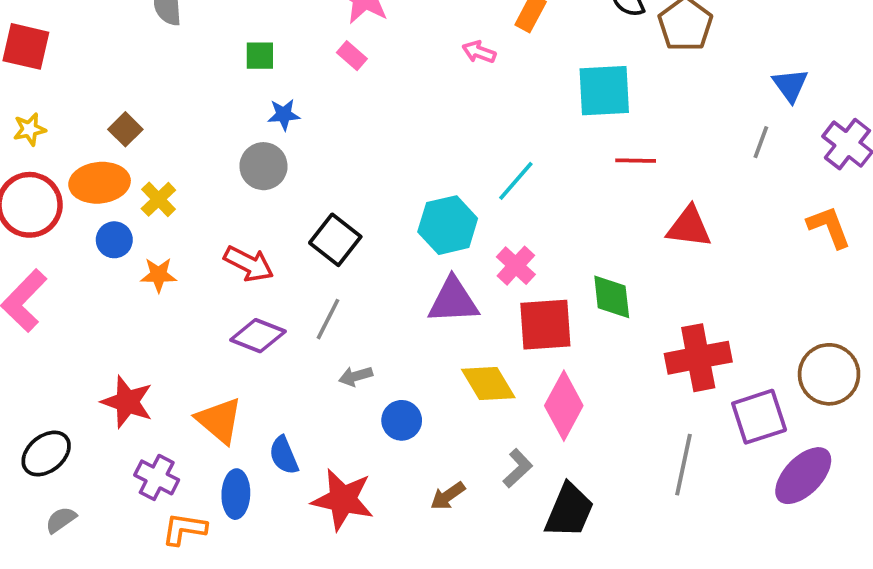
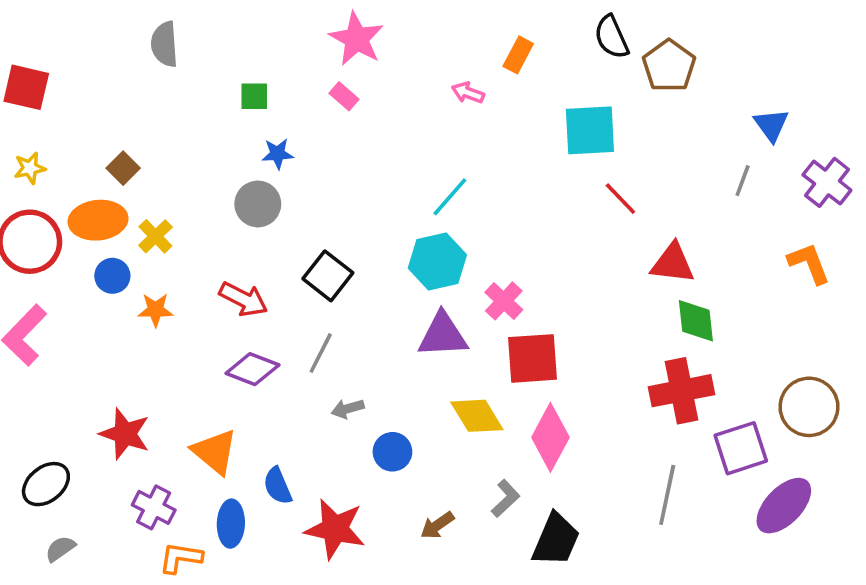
red line: (636, 161) -> (620, 199), turned 45
cyan line: (516, 181) -> (450, 197), moved
green diamond: (612, 297) -> (696, 321), moved

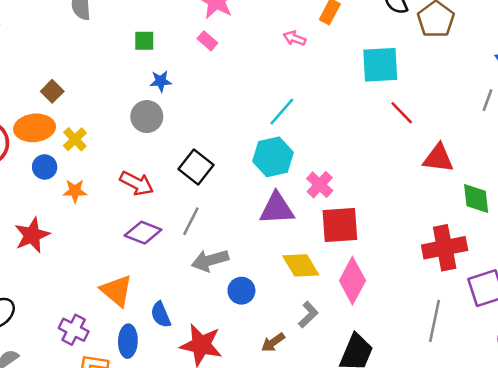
green diamond: (696, 321) -> (476, 199), moved
gray arrow: (348, 409) -> (210, 260), size x1.6
red star: (125, 434) -> (32, 235), moved, turned 30
gray L-shape: (506, 498) -> (308, 315), moved

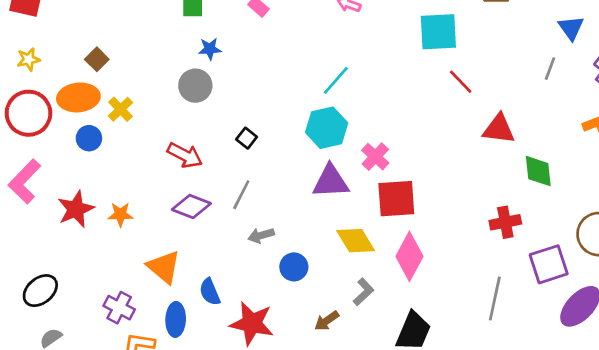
black square: (196, 167) -> (247, 138), size x0.6
orange star: (75, 191) -> (120, 214), moved
red cross: (445, 248) -> (505, 222), size x0.7
gray arrow: (210, 260) -> (261, 235), size x0.7

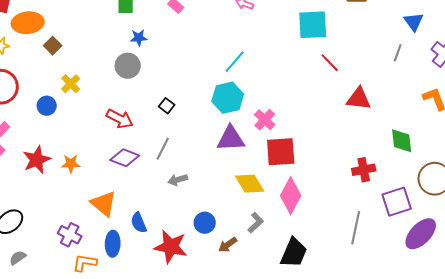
orange ellipse: (78, 97) -> (28, 23), moved
green diamond: (538, 171) -> (402, 141), moved
blue circle: (294, 267) -> (205, 223), moved

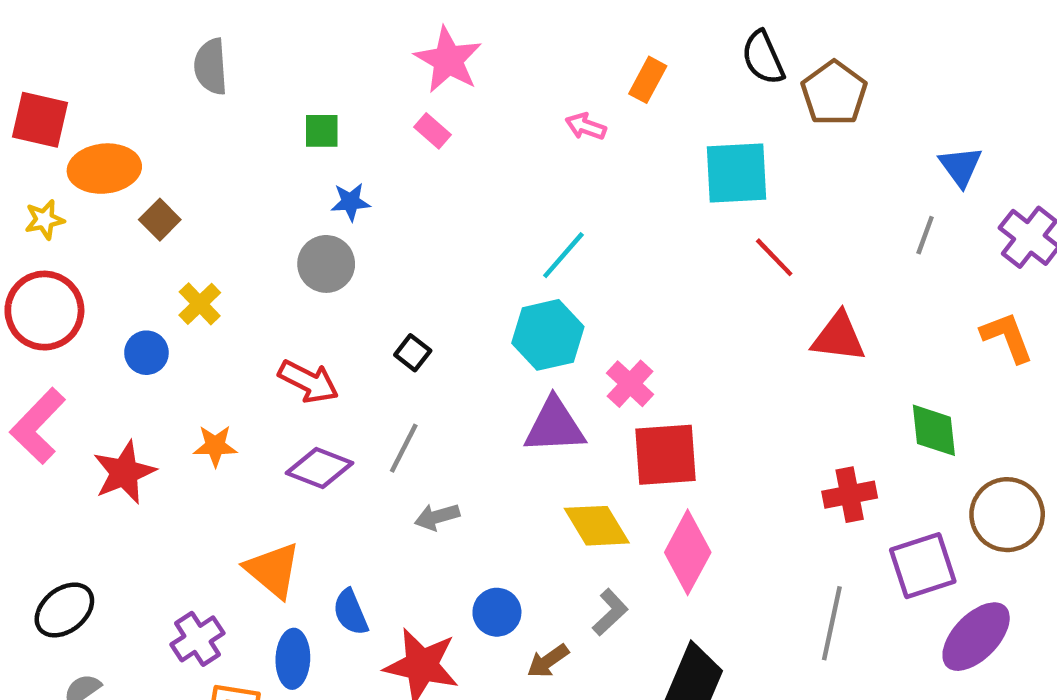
orange star: (71, 164) -> (215, 446), moved
purple cross: (70, 235) -> (197, 639), turned 30

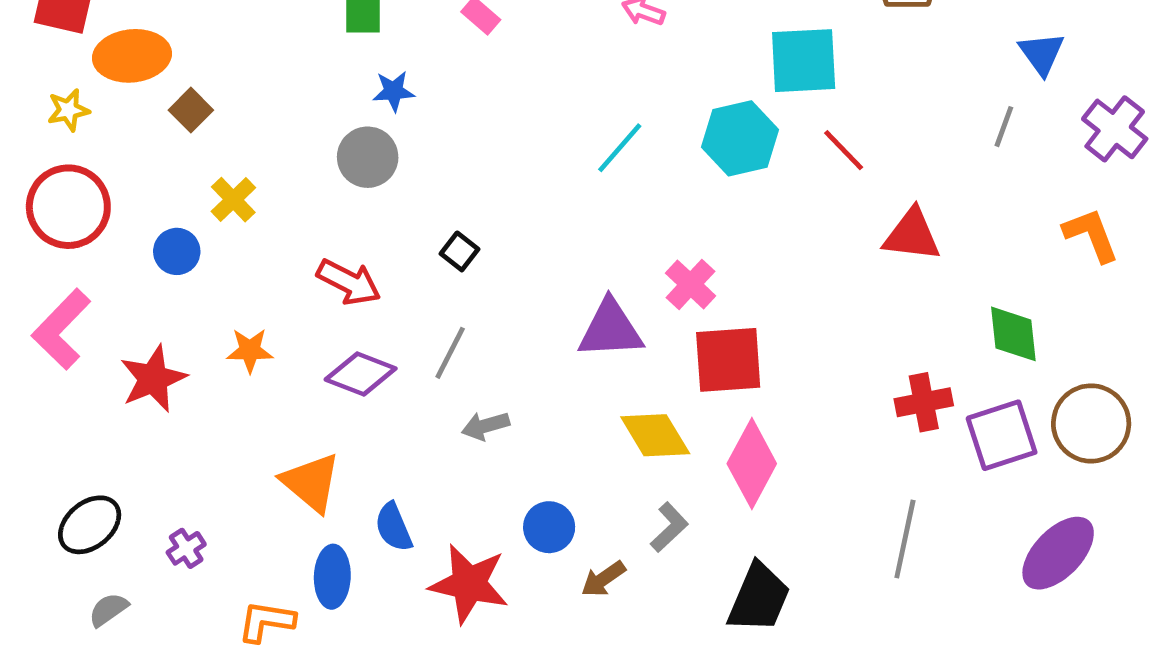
cyan hexagon: (548, 335) -> (740, 138), moved
purple square: (923, 566) -> (1002, 435), moved
purple cross: (197, 639) -> (186, 548), moved, size x0.7

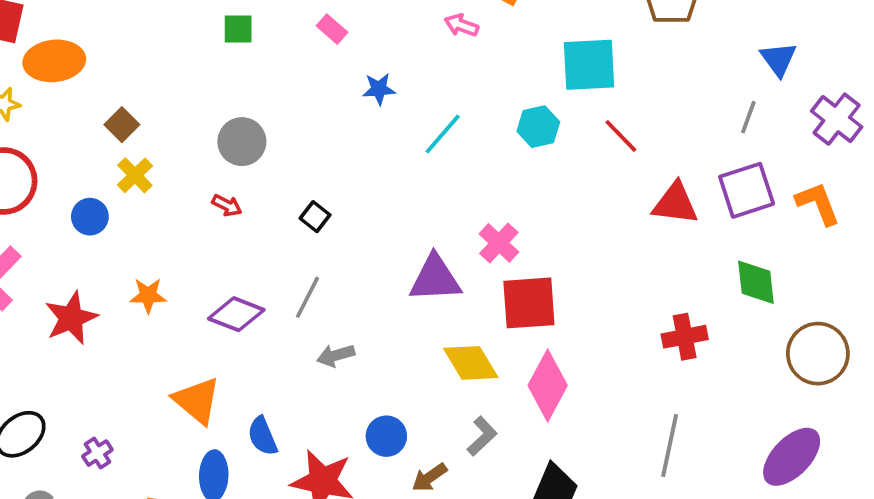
blue star: (394, 91) -> (379, 89), moved
brown square: (191, 110) -> (122, 125), moved
cyan hexagon: (740, 138) -> (538, 127), size x0.7
red arrow: (349, 282) -> (227, 205), moved, size x0.6
purple square: (1002, 435) -> (747, 190), moved

